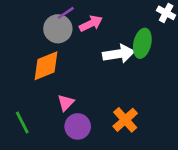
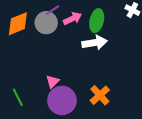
green ellipse: (142, 43) -> (97, 21), moved
orange diamond: (46, 66) -> (18, 24), moved
purple circle: (78, 126) -> (62, 100), size x1.4

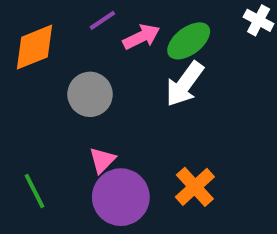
green ellipse: (97, 21) -> (189, 41), turned 40
gray circle: (46, 23) -> (90, 94), moved
white arrow: (95, 43) -> (185, 84), turned 135

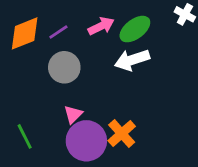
purple line: (102, 20) -> (58, 32), moved
white arrow: (185, 84) -> (132, 60), turned 36
orange cross: (195, 187) -> (122, 133), moved

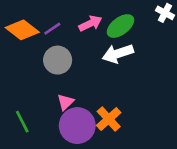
orange diamond: (25, 33) -> (22, 30), turned 60

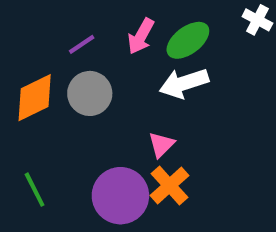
pink arrow: (90, 23) -> (141, 36), turned 145
orange diamond: (22, 30) -> (35, 98), moved, turned -64
pink triangle: (65, 102) -> (161, 145), moved

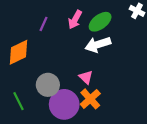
purple line: (82, 44) -> (43, 24), turned -32
gray circle: (90, 93) -> (48, 85), moved
pink triangle: (161, 145) -> (86, 77), turned -32

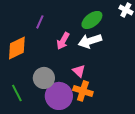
pink arrow: (75, 20) -> (63, 41), moved
orange cross: (90, 99) -> (83, 91), turned -30

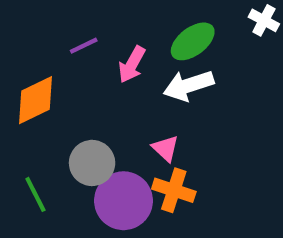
purple line: (40, 22) -> (84, 46), turned 40
pink arrow: (63, 41) -> (132, 64), moved

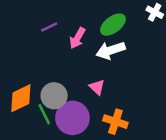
orange diamond: (35, 100) -> (21, 98), moved
orange cross: (174, 190) -> (115, 122), moved
green line: (35, 194) -> (44, 114), moved

